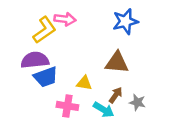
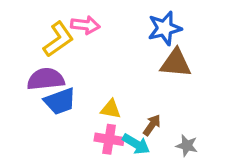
brown triangle: (117, 63) -> (176, 63), moved
gray star: (137, 102) -> (187, 146), moved
pink cross: (67, 106) -> (109, 139), moved

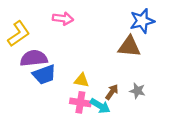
blue star: (165, 28) -> (142, 21), moved
yellow L-shape: (58, 39) -> (19, 34), moved
gray star: (187, 146) -> (137, 91), moved

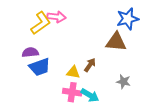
yellow L-shape: (19, 34) -> (41, 23), moved
purple semicircle: (34, 58) -> (30, 52), size x0.7
brown arrow: (112, 92) -> (90, 65), moved

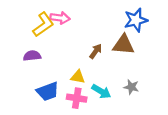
brown arrow: (90, 65) -> (96, 51), moved
blue trapezoid: (40, 67) -> (48, 91), moved
cyan arrow: (90, 95) -> (101, 91), moved

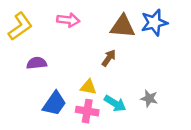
yellow L-shape: (43, 25) -> (20, 26), moved
brown triangle: (124, 45) -> (123, 26), moved
blue trapezoid: (48, 91) -> (54, 103), turned -35

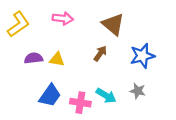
blue star: (154, 23) -> (142, 56), moved
brown triangle: (123, 26) -> (113, 24), turned 35
yellow triangle: (88, 87) -> (57, 59), moved

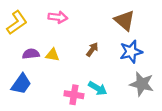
brown triangle: (113, 24) -> (125, 20), moved
gray star: (138, 91) -> (142, 84), moved, size x1.6
blue trapezoid: (50, 96) -> (21, 84), moved

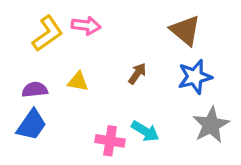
yellow L-shape: (17, 23) -> (48, 34), moved
purple semicircle: (31, 54) -> (35, 90), moved
gray star: (142, 84) -> (211, 125), turned 30

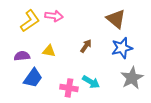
blue trapezoid: (32, 125) -> (33, 78), moved

